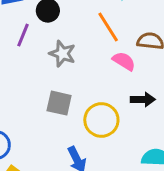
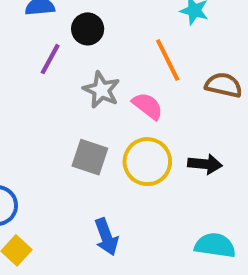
pink semicircle: (124, 61) -> (148, 106), moved
yellow circle: (101, 120) -> (147, 162), moved

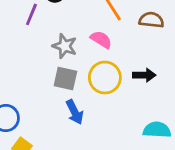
gray star: (101, 90) -> (65, 46), moved
blue arrow: (106, 237) -> (75, 112), moved

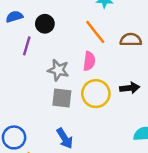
pink semicircle: (101, 40) -> (89, 61), turned 72
blue arrow: (75, 112) -> (65, 138), moved

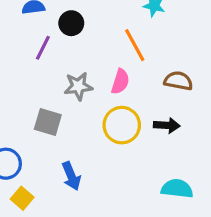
brown semicircle: (131, 40) -> (178, 81), moved
gray star: (58, 70) -> (78, 86), turned -30
gray square: (62, 98) -> (48, 122), moved

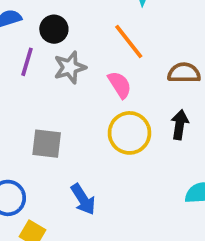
pink semicircle: (120, 82) -> (120, 85), turned -40
gray star: (78, 86) -> (70, 67), moved
black arrow: (167, 125) -> (180, 125), turned -75

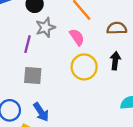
purple line: (27, 62) -> (27, 44), moved
blue arrow: (83, 199) -> (41, 112), moved

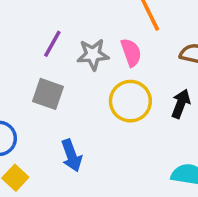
gray star: (45, 27) -> (93, 55), moved
blue arrow: (41, 112) -> (71, 156), moved

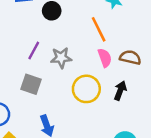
pink semicircle: (131, 52) -> (105, 58), moved

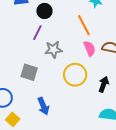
purple line: (34, 51) -> (37, 33), moved
black arrow: (120, 91) -> (104, 84), moved

